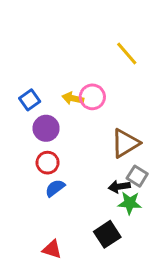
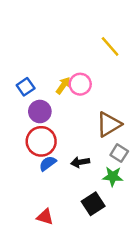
yellow arrow: (73, 98) -> (63, 85), turned 114
red circle: (48, 163) -> (41, 141), size x1.5
black arrow: (119, 187) -> (80, 162), moved

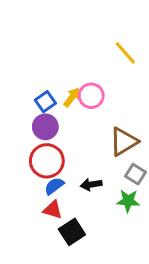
blue square: (26, 87) -> (45, 102), moved
black square: (93, 204) -> (72, 232), moved
red triangle: (45, 217) -> (53, 210), moved

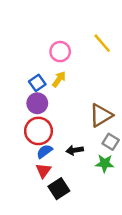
pink circle: (91, 96) -> (60, 52), moved
red triangle: (53, 210) -> (43, 171), turned 49

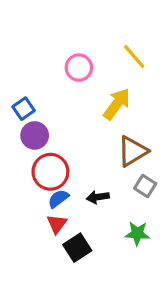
yellow arrow: (59, 79) -> (117, 104), moved, size x1.5
blue square: (37, 83) -> (24, 109), moved
purple circle: (37, 103) -> (35, 135), moved
green star: (105, 163) -> (137, 233), moved

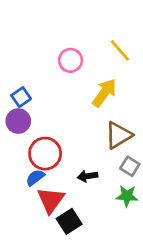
purple circle: (35, 135) -> (18, 121), moved
blue semicircle: (58, 199) -> (35, 178), moved
red triangle: (57, 224) -> (51, 200), size x1.5
green star: (137, 233) -> (127, 196), moved

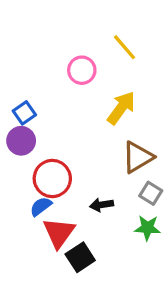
yellow line: (120, 50) -> (124, 47), moved

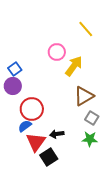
yellow line: (124, 47) -> (86, 29), moved
pink circle: (82, 70) -> (57, 52), moved
black arrow: (102, 205) -> (57, 134), moved

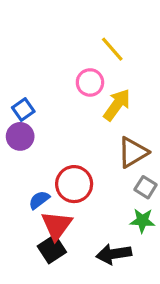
yellow line: (86, 29) -> (112, 49), moved
red circle: (32, 109) -> (74, 184), moved
black arrow: (57, 134) -> (114, 254), moved, size x1.5
black square: (49, 157) -> (52, 249), moved

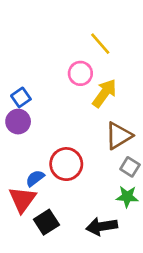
red triangle: (57, 225) -> (22, 199), moved

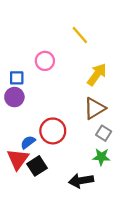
pink circle: (80, 73) -> (45, 61), moved
yellow arrow: (104, 93) -> (97, 74), moved
blue square: (21, 97) -> (17, 78), turned 35
black square: (46, 222) -> (37, 166), moved

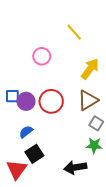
blue square: (17, 78) -> (12, 96), moved
purple circle: (14, 97) -> (26, 101), moved
red circle: (53, 131) -> (51, 101), moved
red triangle: (18, 159) -> (17, 169), moved

